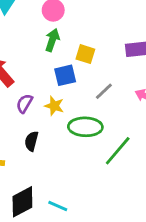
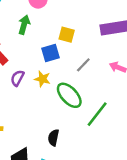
green arrow: (52, 40) -> (24, 25), moved
green ellipse: (85, 127) -> (69, 95), turned 48
black semicircle: (31, 141) -> (53, 138), moved

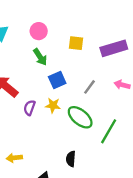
green arrow: (24, 25) -> (40, 57), moved, turned 138
yellow square: (67, 35) -> (76, 43), moved

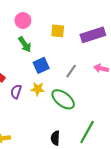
green line: (109, 131) -> (87, 132), moved

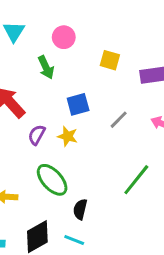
green arrow: (25, 44) -> (46, 67), moved
green ellipse: (63, 99) -> (52, 180), moved
green line: (87, 132) -> (136, 180), moved

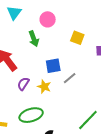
gray line: (119, 120) -> (70, 78), moved
green ellipse: (52, 180) -> (31, 115), turned -70

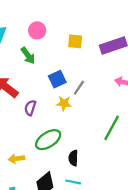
yellow star: (44, 87) -> (64, 103), moved

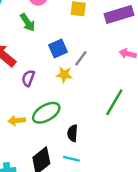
yellow arrow: (16, 159) -> (17, 121), moved

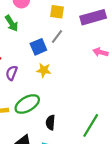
gray line: (81, 58) -> (57, 37), moved
green line: (114, 102) -> (91, 125), moved

